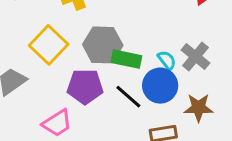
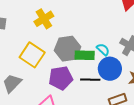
cyan semicircle: (167, 60) -> (103, 49), moved
black line: (128, 97) -> (90, 80), turned -30

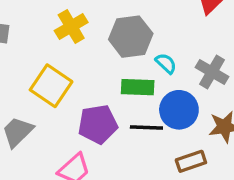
gray hexagon: (67, 49) -> (131, 37), moved
cyan semicircle: (103, 49) -> (166, 63), moved

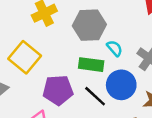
black line: (146, 128) -> (95, 96), turned 35

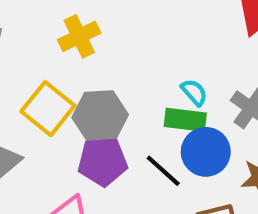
gray hexagon: (89, 25) -> (100, 116), moved
green rectangle: (91, 65) -> (185, 120), moved

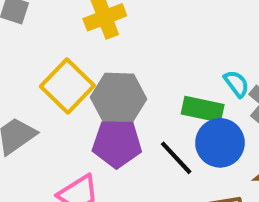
cyan semicircle: (194, 92) -> (236, 84), moved

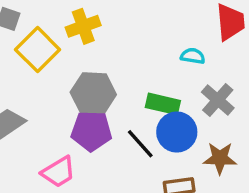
cyan semicircle: (236, 84) -> (193, 56), moved, turned -45
yellow square: (67, 86) -> (38, 50), moved

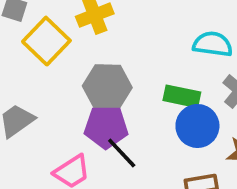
cyan semicircle: (193, 56) -> (213, 44), size x1.5
black line: (140, 144) -> (122, 153), moved

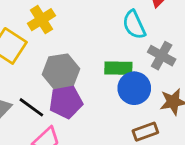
cyan semicircle: (213, 44) -> (134, 25), turned -112
black line: (122, 153) -> (31, 107), moved

